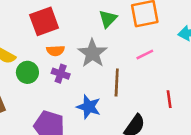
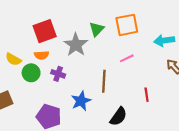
orange semicircle: (56, 51) -> (41, 55), moved
gray star: (93, 53) -> (76, 45), moved
blue star: (89, 107) -> (81, 101), turned 30

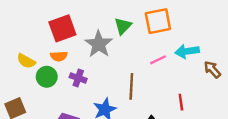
cyan arrow: (164, 41) -> (187, 51), moved

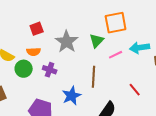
green triangle: (123, 26) -> (97, 41), moved
red square: (62, 28) -> (37, 29), size x0.6
red line: (181, 102) -> (135, 90), turned -32

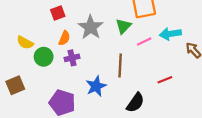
orange semicircle: (34, 52) -> (64, 38), moved, turned -64
purple cross: (50, 70) -> (72, 58), turned -32
red line: (135, 90) -> (165, 80), turned -72

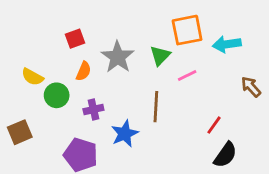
cyan arrow: (170, 34) -> (227, 44), moved
purple cross: (72, 58) -> (93, 109), moved
red line: (165, 80) -> (214, 125), turned -32
black semicircle: (135, 103) -> (225, 155), moved

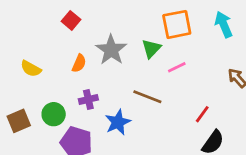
red square: (75, 39) -> (71, 20), moved, turned -30
cyan arrow: (227, 44) -> (224, 24), moved, turned 75
green circle: (57, 95) -> (54, 114), moved
brown line: (156, 107) -> (147, 97), turned -72

